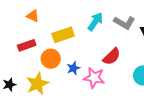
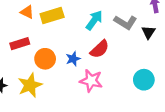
yellow rectangle: (63, 35) -> (52, 15), moved
red semicircle: (112, 57) -> (100, 49), moved
blue star: (73, 68) -> (73, 59), moved

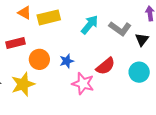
red semicircle: (100, 49) -> (106, 66), moved
cyan circle: (144, 80) -> (139, 72), moved

